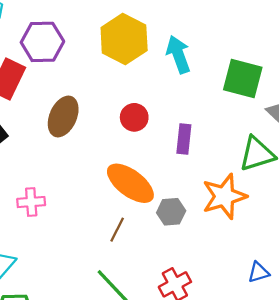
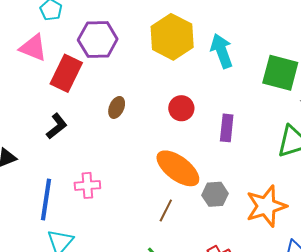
brown ellipse: (63, 116) -> (117, 107), size x0.6
orange star: (224, 196) -> (266, 206), moved

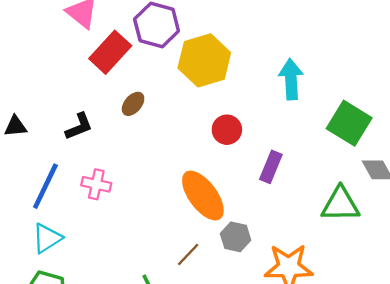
yellow hexagon: (172, 37) -> (204, 60), moved
brown ellipse: (117, 107) -> (133, 104), moved
black L-shape: (57, 126) -> (79, 126), moved
brown line: (166, 211) -> (188, 255), moved

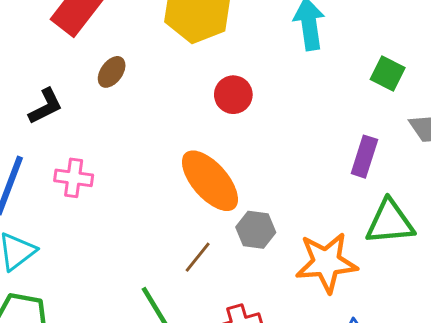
green square: (349, 123) -> (388, 73), size x0.6
purple rectangle: (271, 167) -> (364, 157), moved
green triangle: (341, 204) -> (390, 222), moved

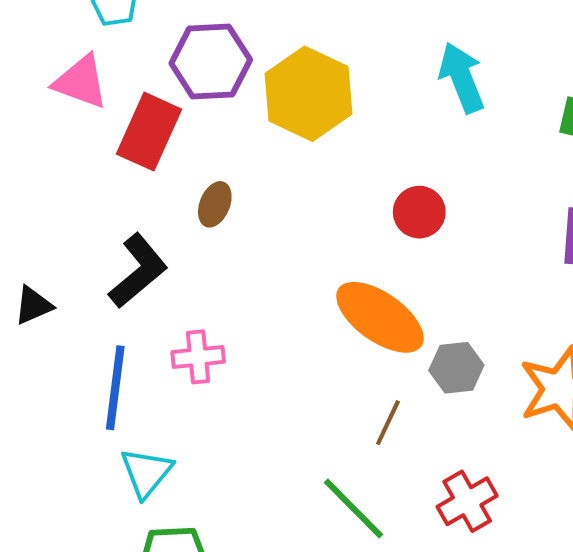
red circle: (233, 95) -> (419, 212), moved
black L-shape: (46, 106) -> (138, 271), size x1.4

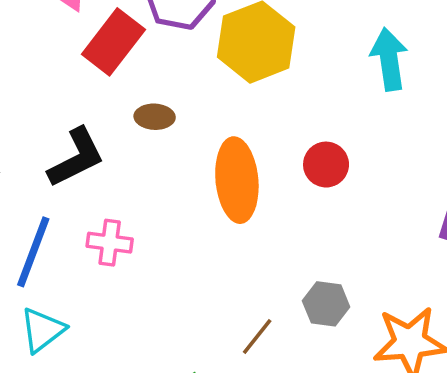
brown ellipse: (215, 204) -> (155, 117), turned 57
orange ellipse: (380, 317) -> (237, 180), moved, turned 36

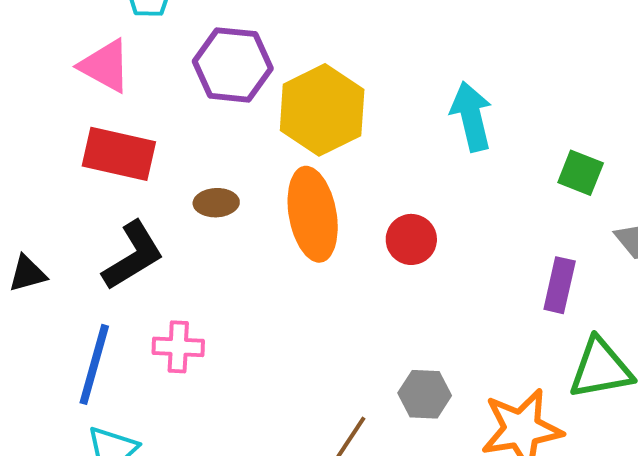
red rectangle: (113, 42) -> (119, 154), moved, turned 70
orange ellipse: (237, 180) -> (313, 214), moved

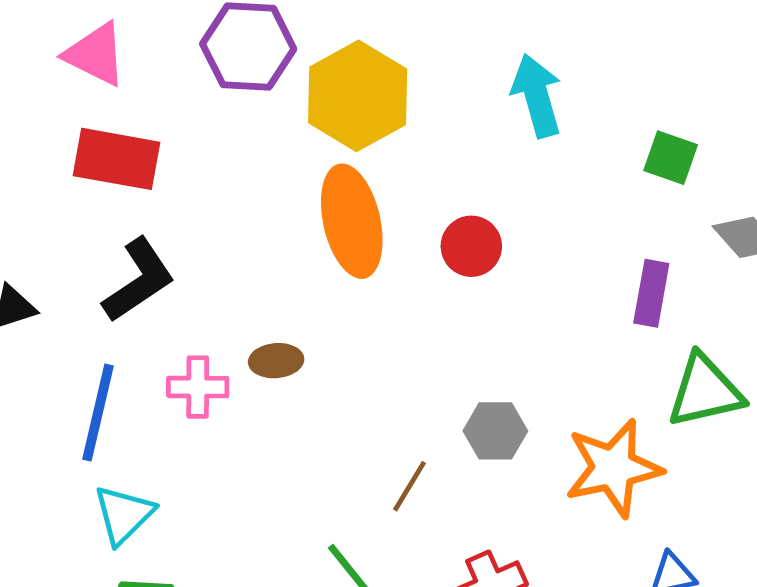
brown ellipse: (216, 203) -> (276, 361), moved

